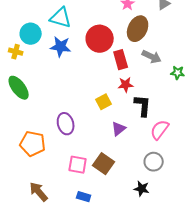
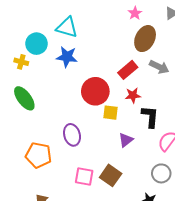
red circle: (100, 39) -> (95, 91), moved
red rectangle: (121, 60) -> (128, 70), turned 66
yellow square: (104, 102) -> (111, 113), turned 35

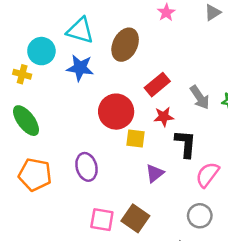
brown ellipse: (145, 39) -> (125, 45), moved
gray arrow: (159, 67) -> (200, 97), moved, turned 30
orange pentagon: (39, 155) -> (35, 175), moved

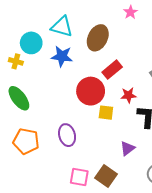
red rectangle: (157, 85) -> (112, 70), moved
purple triangle: (155, 173) -> (127, 148), moved

